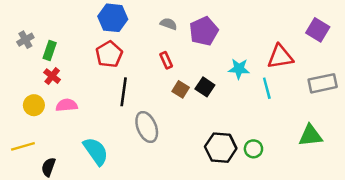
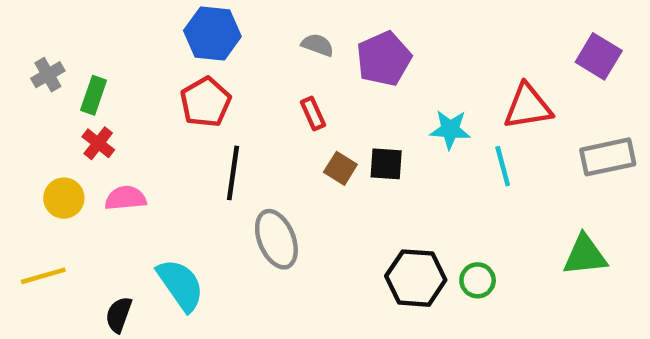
black square: (205, 87) -> (386, 164), turned -30
black semicircle: (48, 167) -> (119, 315), moved

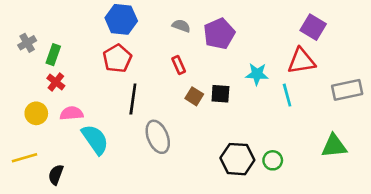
purple square: (599, 56) -> (313, 27), moved
cyan semicircle: (180, 285) -> (95, 139), moved
black semicircle: (119, 315) -> (56, 175), moved

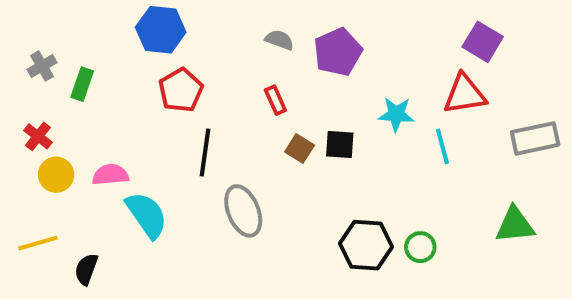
blue hexagon: (121, 19) -> (161, 30), moved
red cross: (56, 82) -> (38, 136), moved

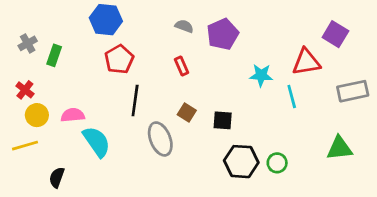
purple square: (483, 42) -> (335, 34), moved
black square: (340, 144) -> (223, 120), moved
brown square: (300, 148) -> (187, 112), moved
yellow line: (38, 243) -> (25, 146), moved

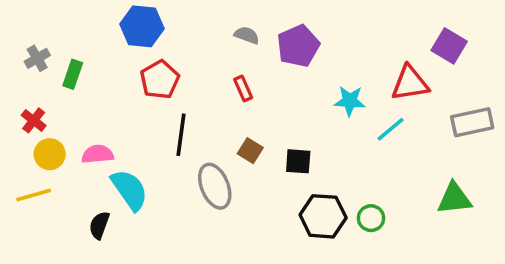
cyan line: (292, 97) -> (391, 129), turned 65
black semicircle: (57, 177) -> (99, 225), moved

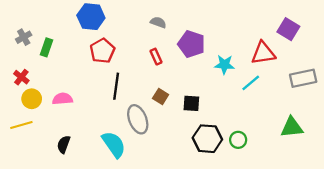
purple pentagon: (298, 46) -> (191, 44), moved, turned -30
cyan semicircle: (130, 190) -> (114, 144), moved

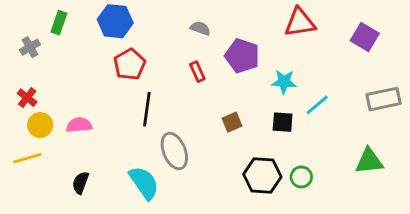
green rectangle: (46, 47) -> (59, 23), moved
red triangle: (263, 53) -> (300, 23), moved
brown square: (161, 96) -> (232, 122), moved, turned 35
black square: (191, 103) -> (283, 122), moved

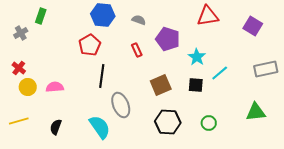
blue hexagon: (115, 21) -> (103, 15), moved
cyan star: (284, 82) -> (197, 57), turned 30
brown square: (232, 122) -> (161, 85), size x1.5
yellow line: (27, 158) -> (19, 121), moved
black hexagon: (262, 176) -> (168, 122), moved

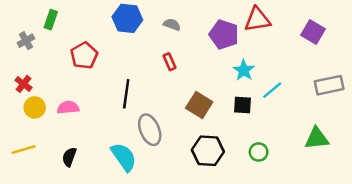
purple pentagon: (168, 39) -> (224, 34), moved
red pentagon: (90, 45) -> (84, 56), moved
brown square: (161, 85) -> (199, 105), turned -35

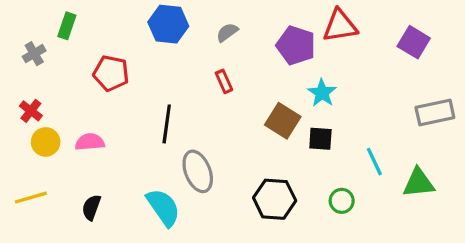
gray semicircle: (172, 25) -> (227, 32), turned -56
red pentagon: (84, 56) -> (111, 73), turned -30
cyan line: (272, 90) -> (374, 162), moved, turned -75
brown square: (199, 105) -> (283, 121), moved

